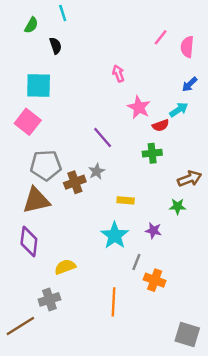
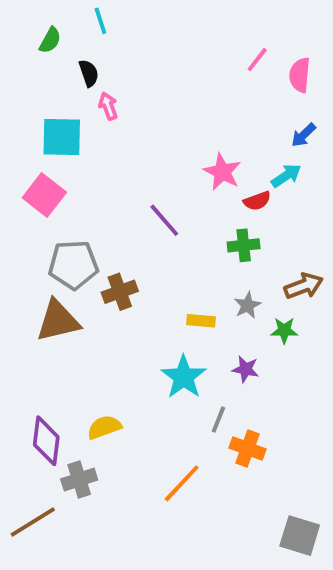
pink arrow: (118, 73) -> (108, 106), moved
gray star: (97, 171) -> (247, 305), moved
purple diamond: (29, 241) -> (46, 441), moved
orange line: (113, 302) -> (182, 483), turned 40

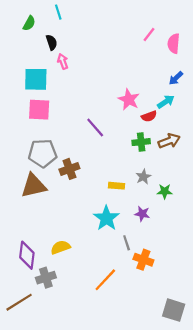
pink square: (44, 195) -> (39, 110), moved, turned -35
brown arrow: (304, 286) -> (169, 141), moved
gray line: (218, 419) -> (127, 243), turned -40

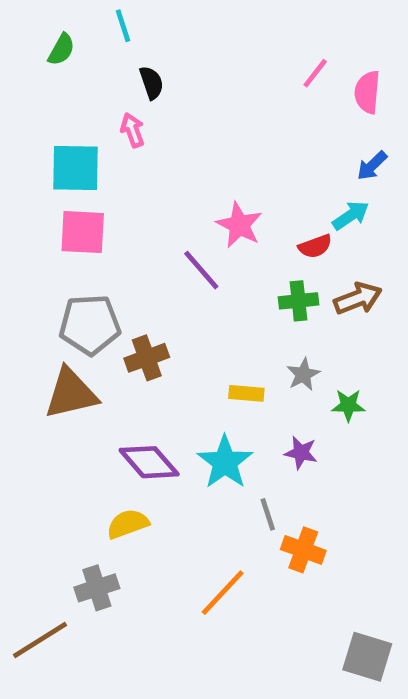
black semicircle: (52, 42) -> (151, 83), moved
pink star: (129, 99) -> (239, 225), moved
purple diamond: (27, 255) -> (149, 462), moved, turned -48

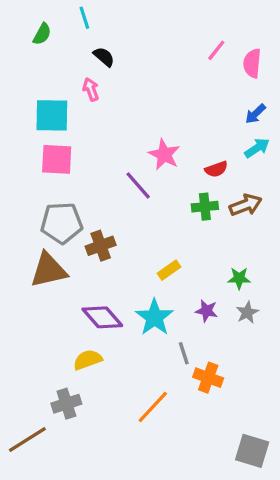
black semicircle: (151, 83) -> (104, 57), turned -30
cyan arrow: (351, 215) -> (257, 148), moved
gray star: (303, 374) -> (247, 312), moved
yellow rectangle: (246, 393) -> (169, 270), turned -40

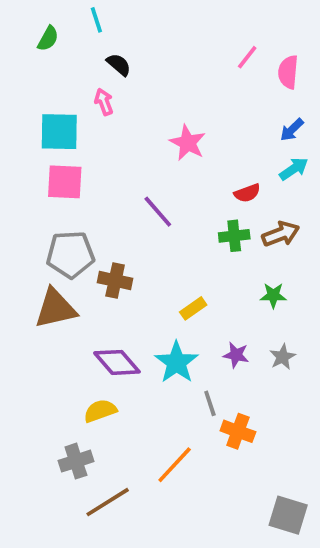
pink star: (164, 154) -> (188, 143), moved
brown cross: (101, 246) -> (115, 281), turned 32
green star: (239, 278) -> (273, 295), moved
brown line: (27, 440) -> (108, 502), moved

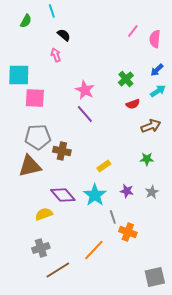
cyan square: (59, 132) -> (19, 75), moved
pink star: (188, 143) -> (85, 90), moved
green cross: (234, 236) -> (126, 79), moved, turned -35
yellow semicircle: (100, 411) -> (44, 214), moved
gray square: (288, 515) -> (155, 277), turned -30

